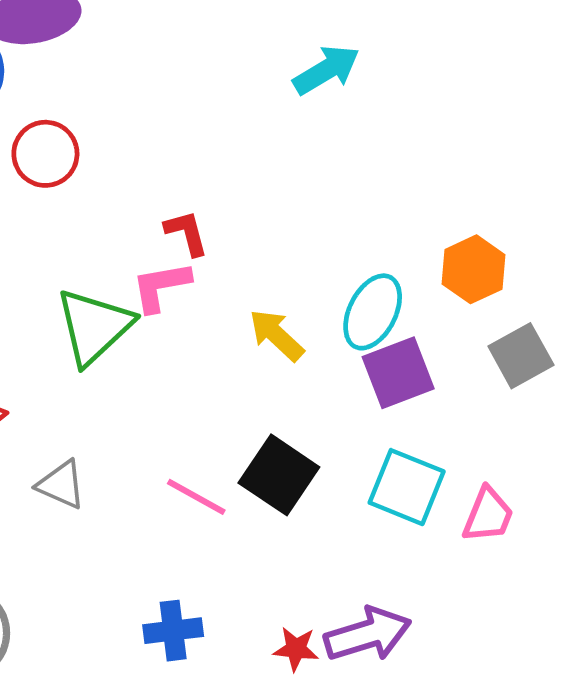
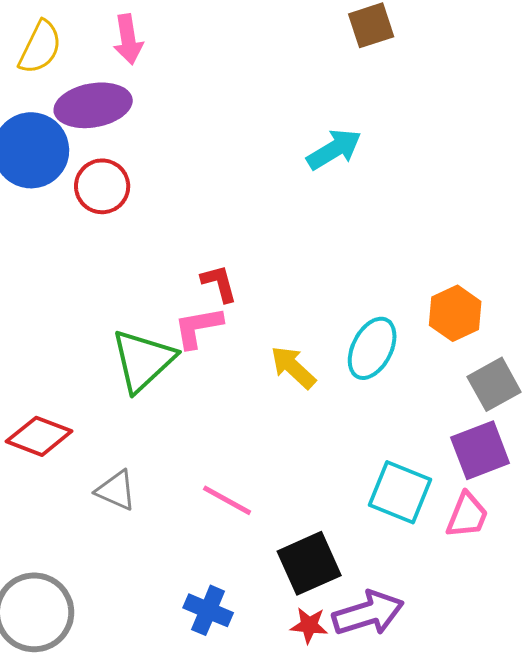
red circle: (45, 154) -> (102, 186), moved
purple square: (398, 373) -> (480, 450), moved
black square: (279, 475) -> (309, 563), moved, turned 32
blue cross: (173, 631) -> (208, 610), turned 30

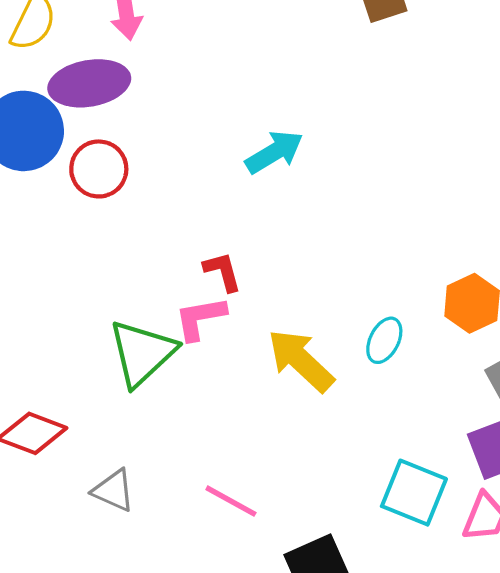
cyan arrow: (334, 149) -> (274, 152), moved
cyan ellipse: (372, 348) -> (384, 340), size x0.7
yellow arrow: (293, 367) -> (301, 360), size x1.4

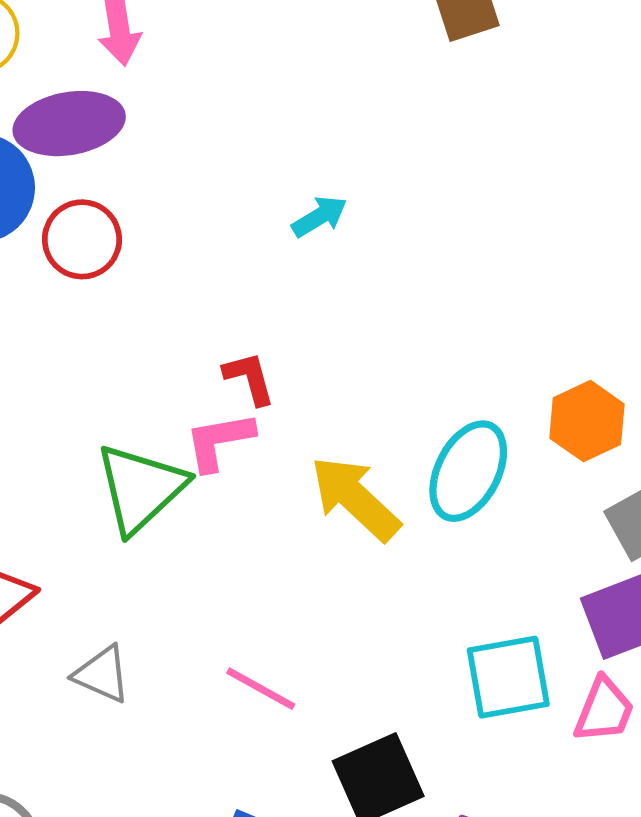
cyan arrow: (274, 152) -> (319, 217), size x0.7
cyan ellipse: (384, 340) -> (468, 471), size x1.6
cyan square: (414, 493) -> (508, 677), turned -32

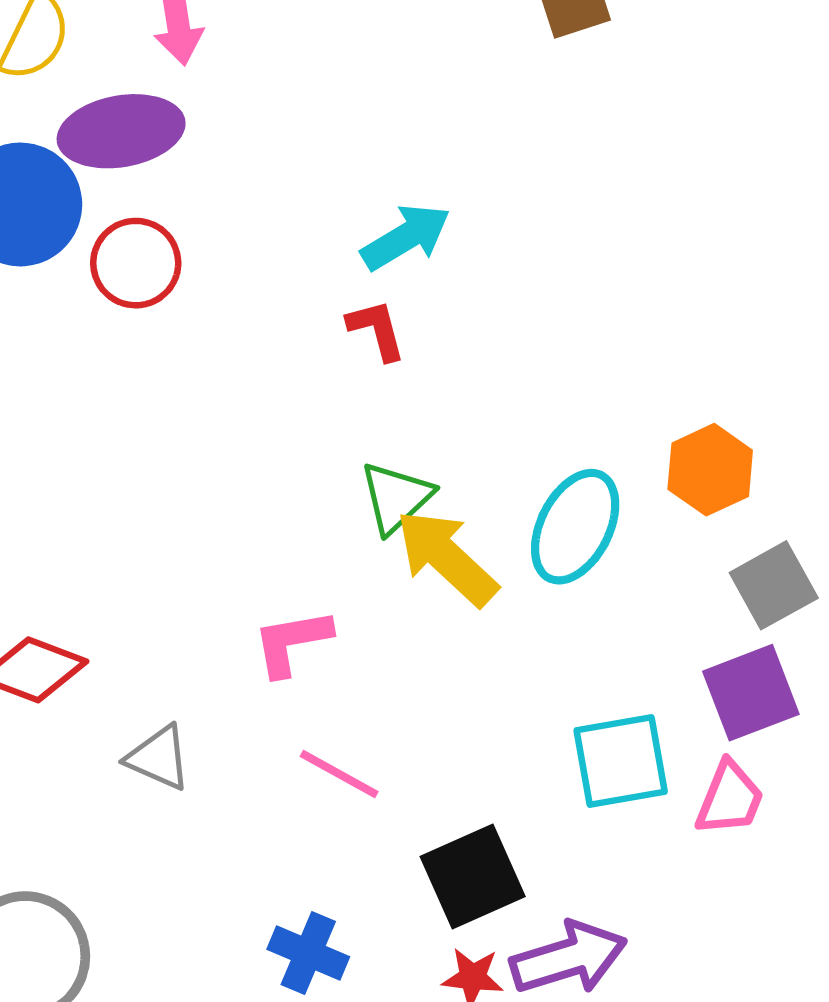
cyan arrow: (319, 217) -> (406, 237), size x1.4
red L-shape: (249, 378) -> (377, 330), moved
pink L-shape: (219, 441) -> (292, 642), moved
green triangle: (141, 488) -> (396, 497), moved, size x0.7

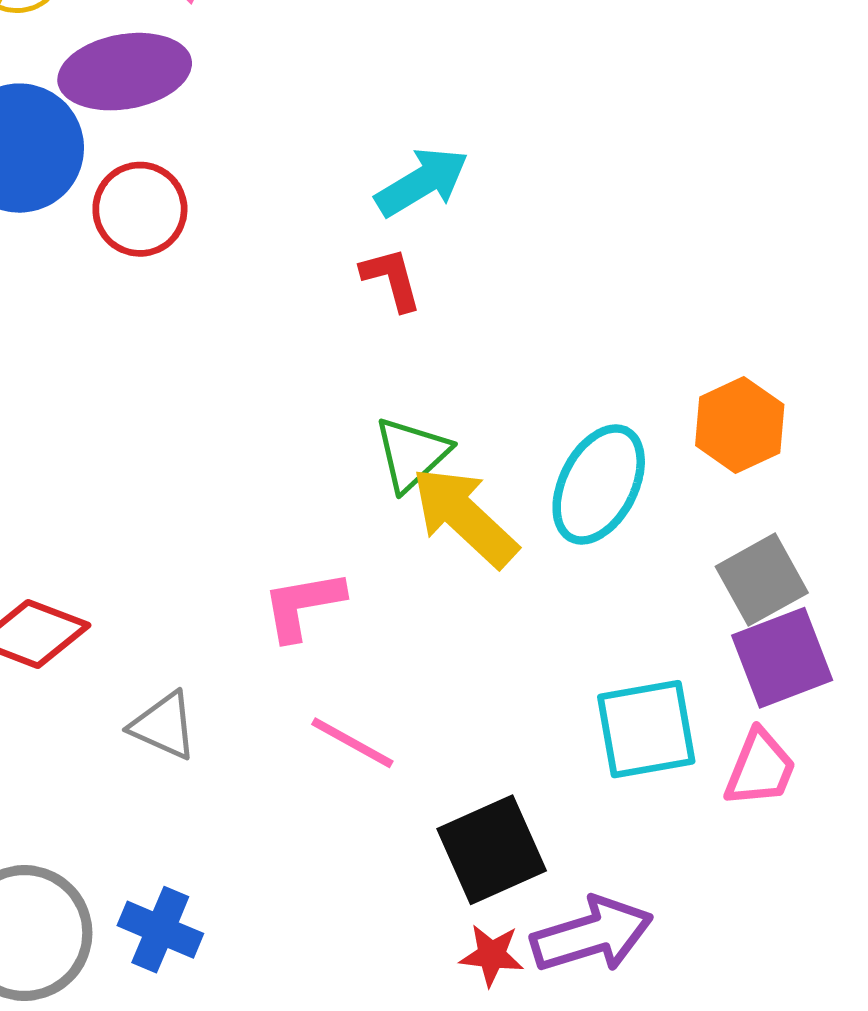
gray square: (774, 585) -> (762, 580), moved
blue cross: (308, 953) -> (160, 930), moved

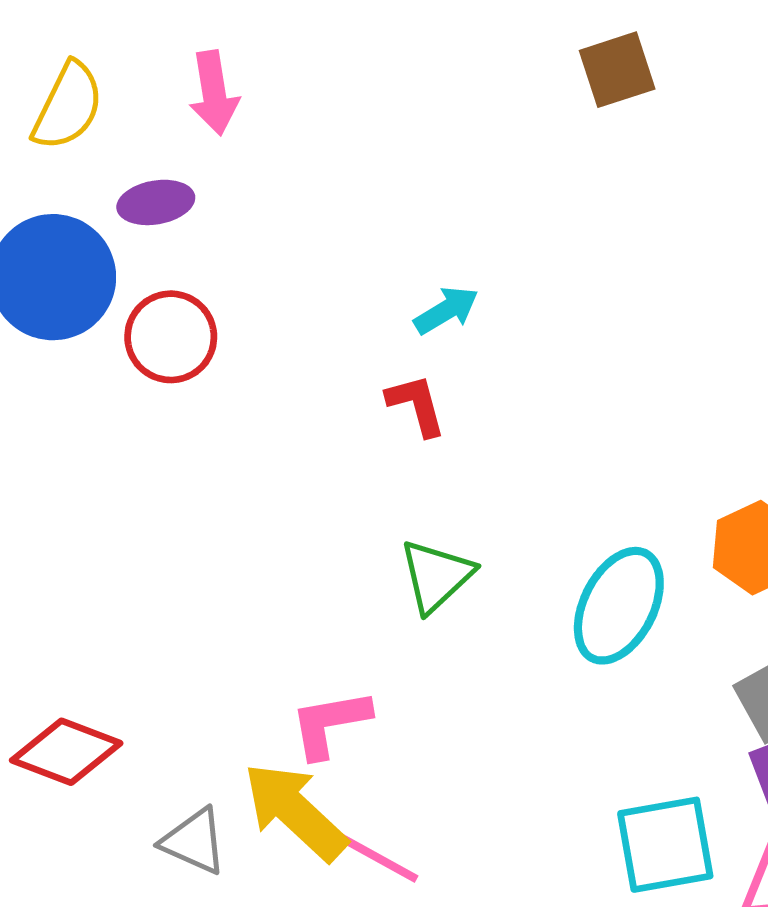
purple ellipse: (125, 72) -> (156, 202), size x0.6
cyan arrow: (422, 182) -> (446, 310), size x0.7
yellow arrow: (464, 517) -> (295, 811), moved

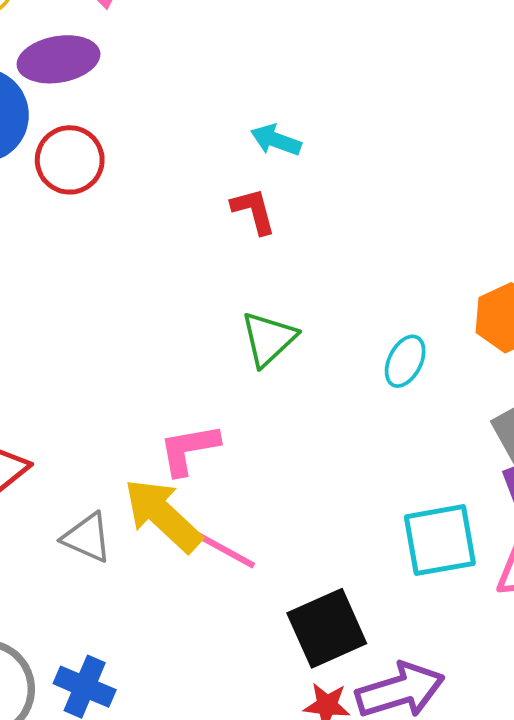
purple ellipse: (156, 202) -> (59, 59), size x1.4
cyan arrow: (446, 310) -> (276, 140), turned -129
cyan ellipse: (619, 606) -> (405, 361), size x0.6

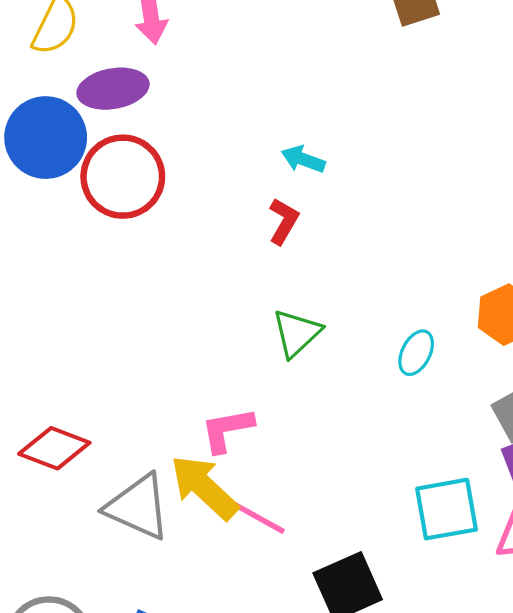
red circle: (70, 160) -> (123, 177), size x1.4
red L-shape: (254, 211) -> (284, 221), turned 45
gray triangle: (87, 538) -> (138, 507), size x1.5

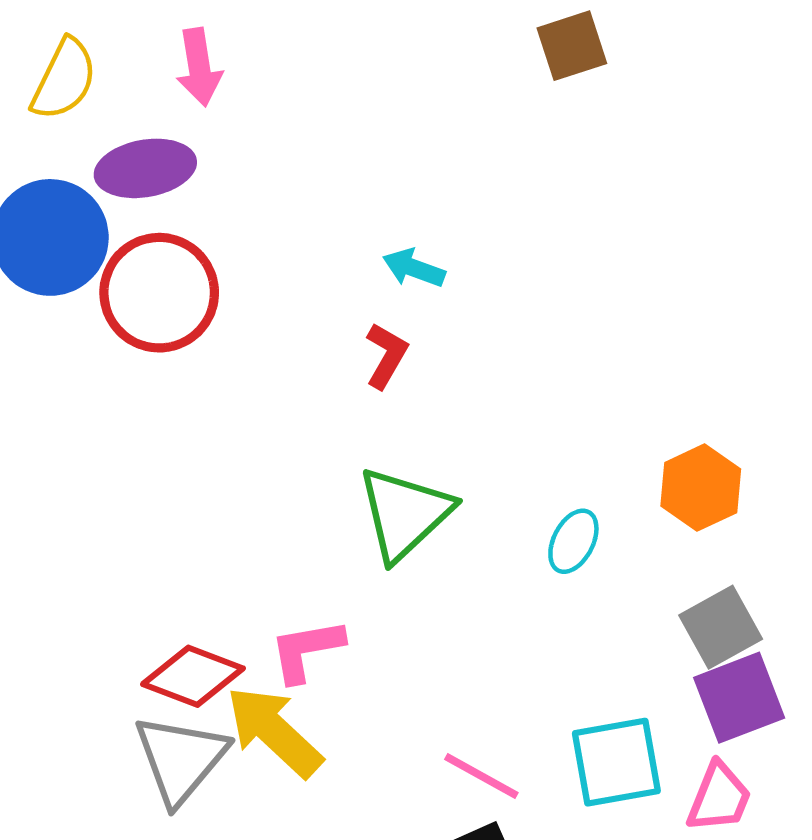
green triangle: (297, 333) -> (405, 514), size x1.4
red diamond: (54, 448) -> (193, 676), moved
gray triangle: (138, 507) -> (181, 759), turned 46
pink line: (259, 518) -> (481, 776), moved

